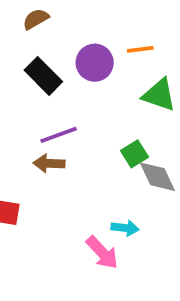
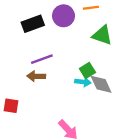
black rectangle: (43, 76) -> (33, 24), turned -65
cyan arrow: (125, 228) -> (83, 82), moved

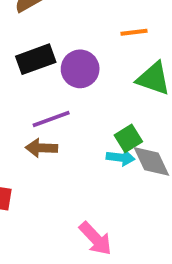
purple circle: (64, 16) -> (80, 69), moved

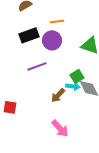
orange line: (134, 32) -> (57, 21), moved
brown arrow: (42, 148) -> (58, 95), moved, turned -49

